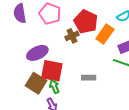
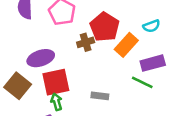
red square: (52, 71) -> (56, 82), turned -30
brown square: (36, 83) -> (18, 86), moved

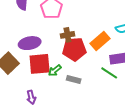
red pentagon: (105, 27) -> (74, 49), moved, turned 30
green arrow: (57, 102) -> (55, 70), moved, turned -120

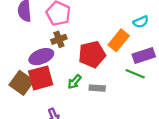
brown cross: (67, 35) -> (59, 39), moved
red square: (40, 64) -> (41, 78), moved

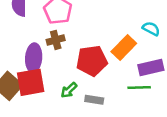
cyan semicircle: (141, 22) -> (151, 29), turned -133
purple ellipse: (41, 57) -> (34, 58), turned -70
green line: (135, 74) -> (139, 87), turned -30

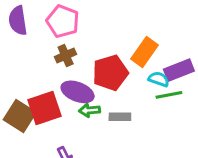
cyan semicircle: (151, 29) -> (159, 79), moved
purple ellipse: (34, 58) -> (78, 92), moved, turned -64
green arrow: (69, 90) -> (89, 110), turned 48

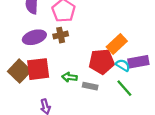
red pentagon: (110, 73) -> (102, 62), moved
purple ellipse: (78, 92) -> (34, 37), moved, turned -50
green line: (169, 95) -> (124, 88), moved, turned 48

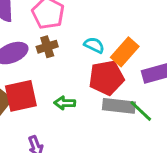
cyan semicircle: (123, 65) -> (94, 45), moved
gray rectangle: (90, 86) -> (119, 106), moved, size x1.5

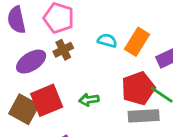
red pentagon: (106, 78) -> (138, 88), moved
gray rectangle: (119, 106) -> (144, 116), moved

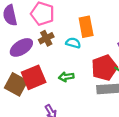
cyan semicircle: (107, 41) -> (73, 43), moved
orange rectangle: (137, 42) -> (86, 27), moved, turned -42

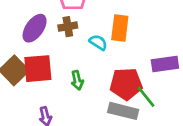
purple ellipse: (21, 47) -> (35, 28), turned -40
green arrow: (66, 77) -> (77, 80), turned -112

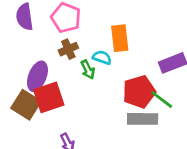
purple ellipse: (35, 28) -> (37, 76), moved
green arrow: (77, 80) -> (88, 70), moved

